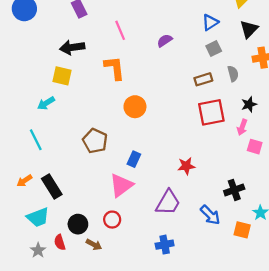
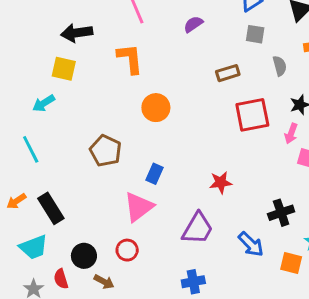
gray square: (214, 49) -> (255, 34), turned 35
brown rectangle: (203, 79) -> (228, 73), moved

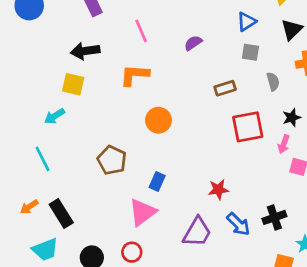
orange L-shape: (130, 59) -> (134, 75), turned -80
blue arrow: (251, 244) -> (238, 224), moved

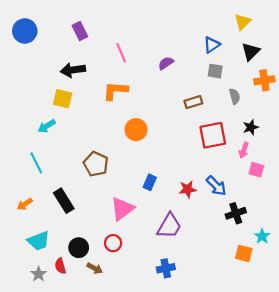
blue rectangle: (157, 182) -> (150, 182), moved
black rectangle: (61, 213) -> (64, 201), moved
blue arrow: (238, 224) -> (216, 186), moved

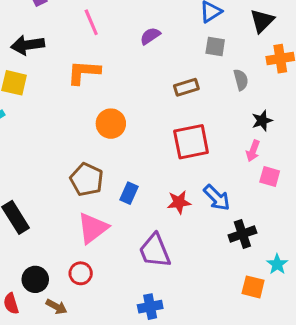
red square: (213, 135) -> (191, 142), moved
brown pentagon: (96, 164) -> (87, 180), moved
purple trapezoid: (169, 226) -> (155, 251), turned 128

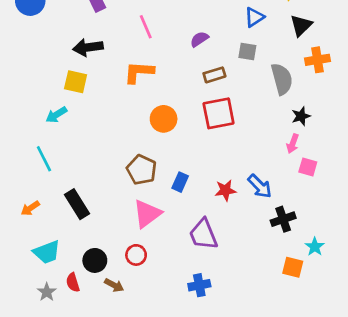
gray square: (215, 46) -> (247, 52), moved
gray semicircle: (241, 80) -> (282, 79), size x1.6
brown rectangle: (186, 87) -> (214, 75), moved
red square: (191, 142) -> (219, 113), moved

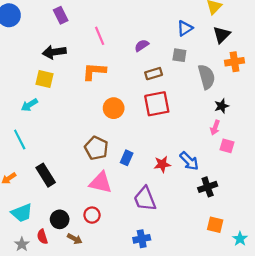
pink triangle: (147, 214) -> (101, 183), turned 50
cyan star: (315, 247) -> (240, 239), moved

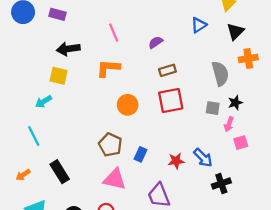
purple rectangle: (61, 15) -> (58, 14), moved, turned -49
gray square: (179, 55) -> (213, 108), moved
pink square: (227, 146) -> (241, 143), turned -32

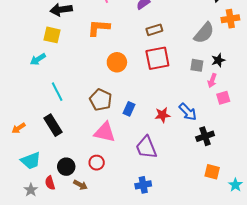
gray semicircle: (220, 74) -> (204, 33), turned 55
cyan line: (34, 136) -> (57, 92), moved

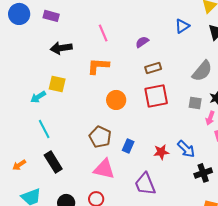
yellow square: (52, 35) -> (57, 84), moved
cyan line: (57, 92) -> (44, 129), moved

